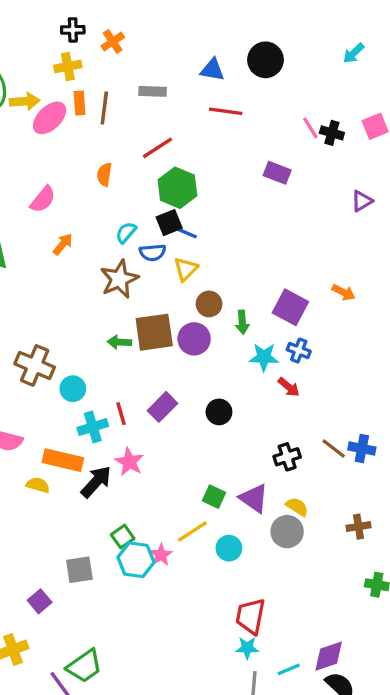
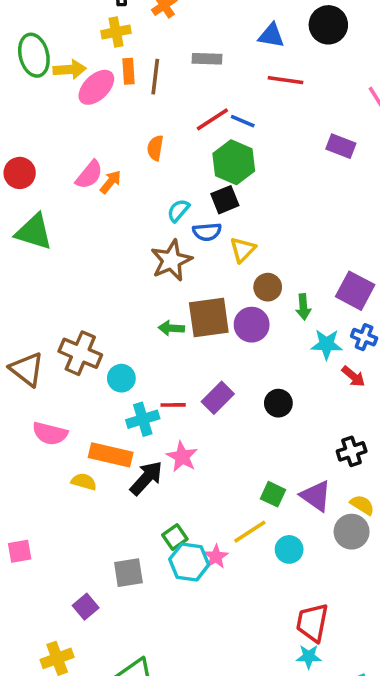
blue line: (186, 233) -> (243, 121), moved
orange arrow: (63, 244) -> (111, 182), moved
red line: (121, 414) -> (173, 405), turned -75

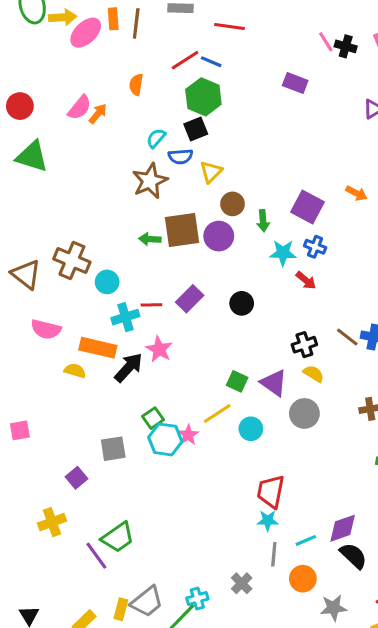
red line: (286, 80) -> (229, 26), moved
yellow semicircle: (362, 505) -> (314, 374), moved

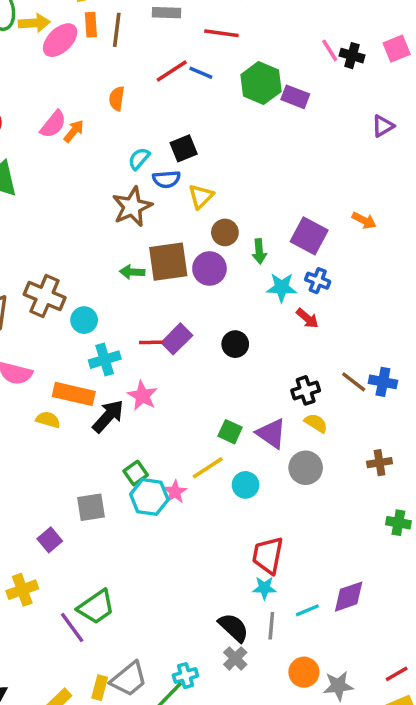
green hexagon: (203, 97) -> (261, 83), moved
red line: (151, 305) -> (151, 342), moved
black semicircle: (353, 556) -> (234, 627), moved
orange circle: (303, 579) -> (304, 672), moved

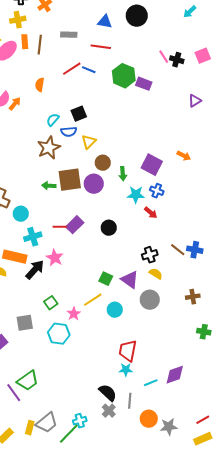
cyan hexagon: (149, 497) -> (59, 334), moved
gray line: (271, 626) -> (130, 401), moved

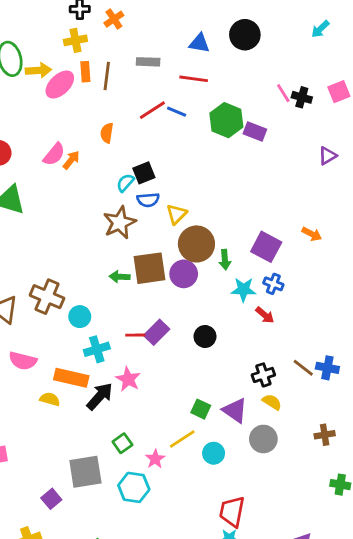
black square: (79, 114) -> (144, 173), moved
brown circle: (103, 163) -> (196, 244), size x1.6
gray square: (25, 323) -> (85, 472), size x1.4

